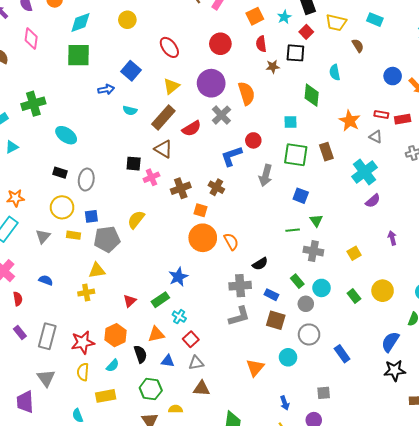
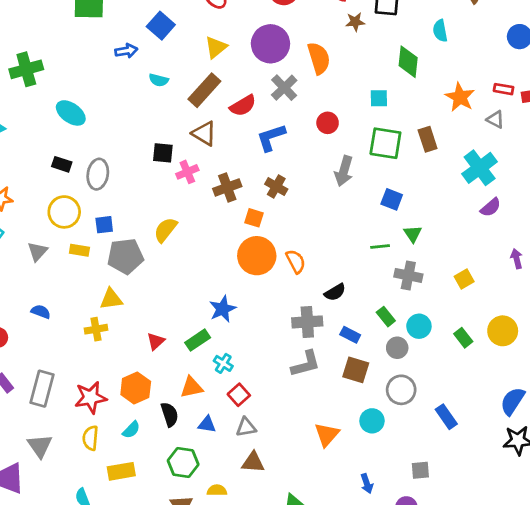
blue L-shape: (232, 156) -> (271, 137), moved

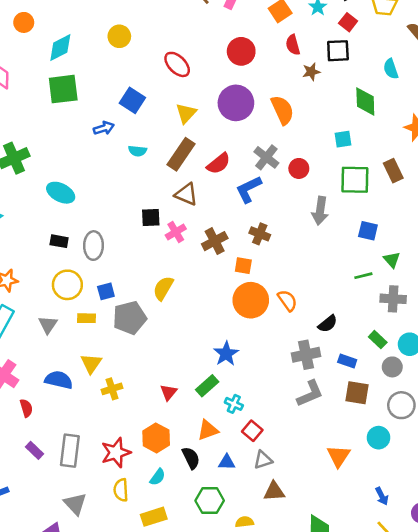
gray cross: (284, 88) -> (266, 157), moved
yellow triangle: (111, 299) -> (91, 364), moved, turned -40
blue semicircle: (41, 312) -> (59, 380), size x1.5

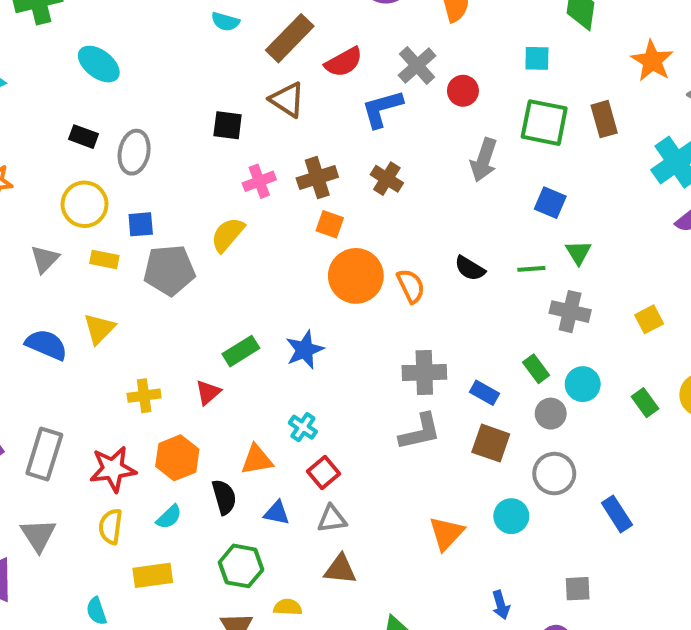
pink cross: (176, 232) -> (259, 181), moved
orange square: (243, 266) -> (330, 224), moved
black semicircle: (328, 324) -> (470, 268), moved, turned 60
green rectangle: (207, 386) -> (241, 351), moved
yellow cross: (112, 389) -> (144, 396), moved

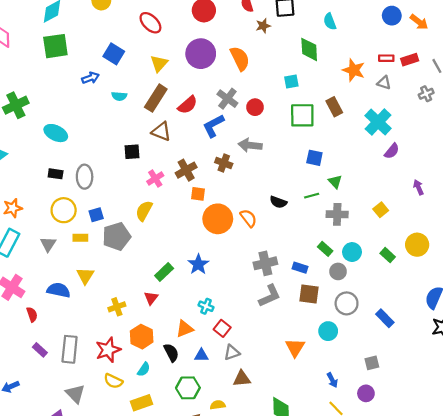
gray arrow: (484, 160) -> (250, 145), moved, turned 90
yellow semicircle: (111, 527) -> (113, 381), turned -60

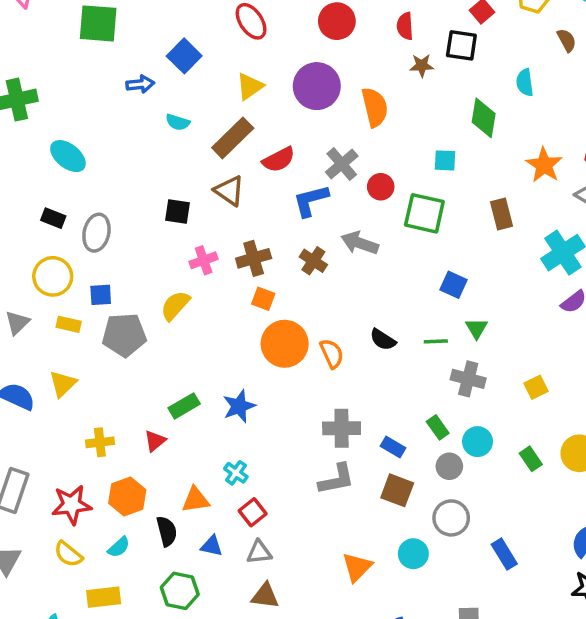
green square: (302, 115) -> (424, 213), moved

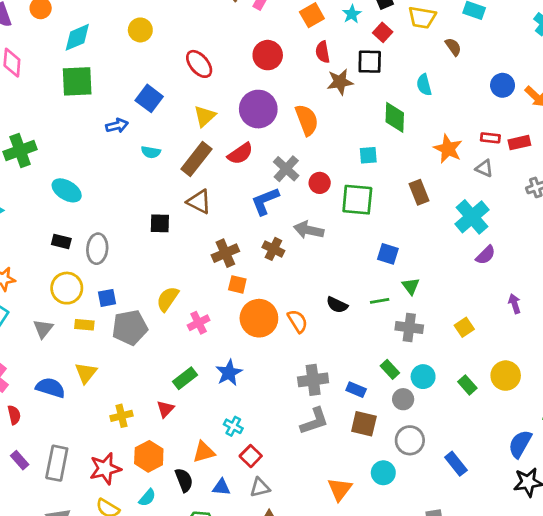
brown star: (422, 65) -> (340, 82), size x1.4
red semicircle: (279, 160) -> (240, 154), moved
pink cross: (204, 260) -> (199, 323), moved

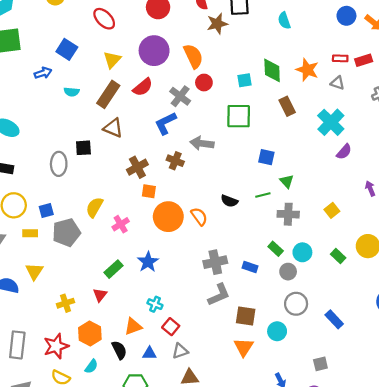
green diamond: (395, 117) -> (272, 70), moved
red circle: (320, 183) -> (204, 83), moved
gray ellipse: (97, 249) -> (59, 164), moved
brown square: (364, 424) -> (246, 316), moved

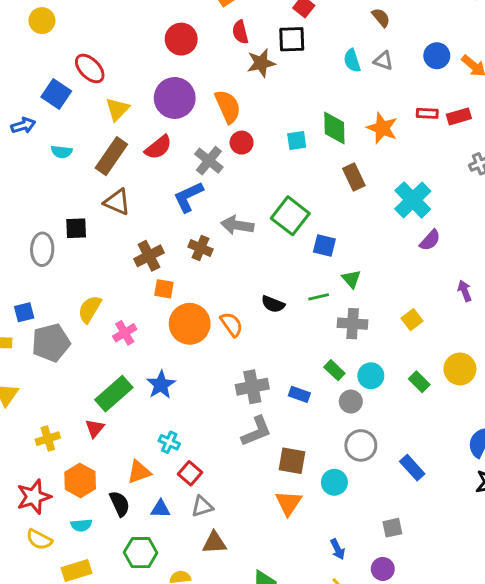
red ellipse: (104, 19) -> (90, 68), moved
gray triangle: (337, 83) -> (383, 61), moved
green square: (239, 116) -> (290, 216), moved, turned 36
green rectangle: (114, 269) -> (114, 394), size x1.4
cyan semicircle: (91, 366) -> (81, 525), turned 48

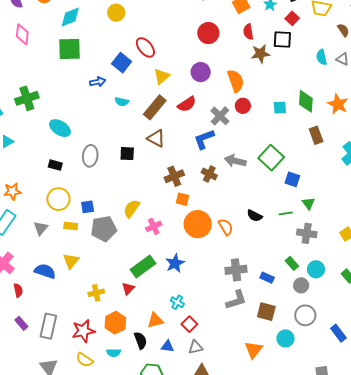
purple circle: (175, 98) -> (201, 72), size x0.7
gray ellipse: (42, 249) -> (90, 156), moved
brown square: (292, 461) -> (266, 312), moved

